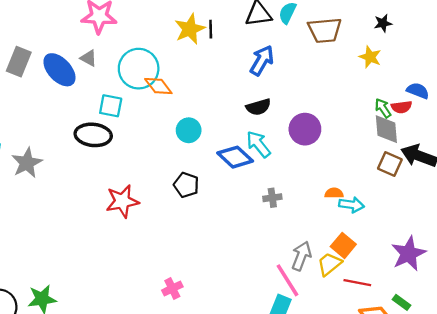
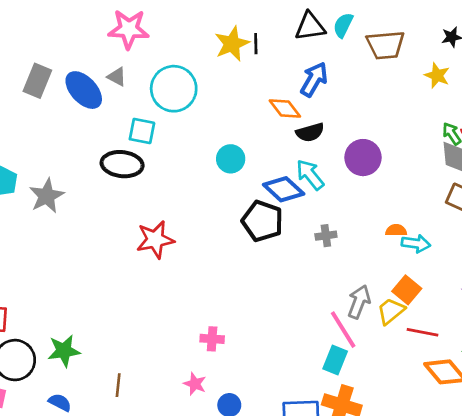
orange diamond: (158, 86) -> (285, 109), moved
black pentagon: (186, 185) -> (262, 221), moved, size x1.4
pink cross: (172, 288) -> (212, 339), turned 30

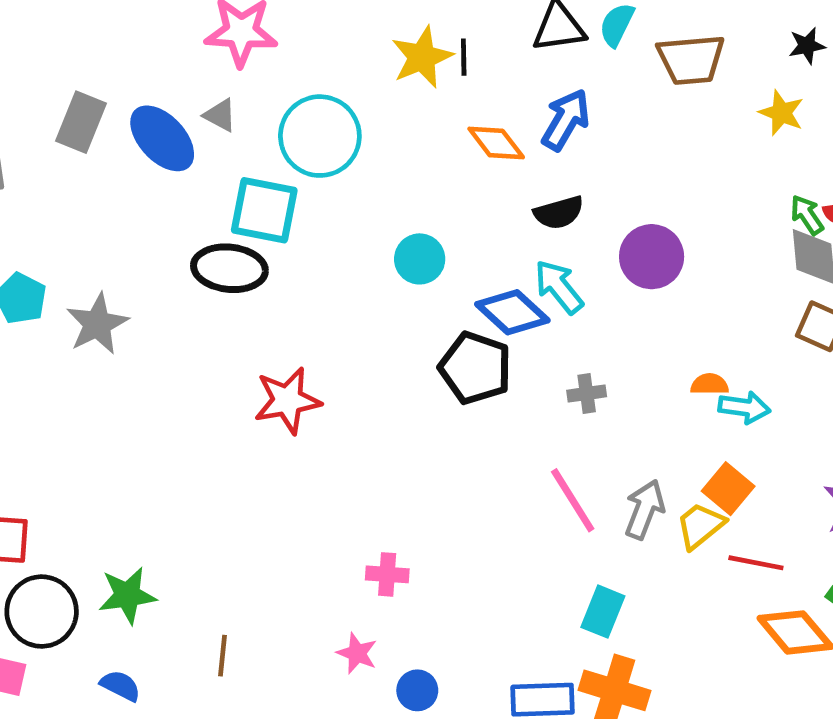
orange diamond: (285, 109) -> (496, 143), moved
cyan square: (142, 131) -> (264, 210), size x1.4
pink line: (343, 330) -> (573, 500), moved

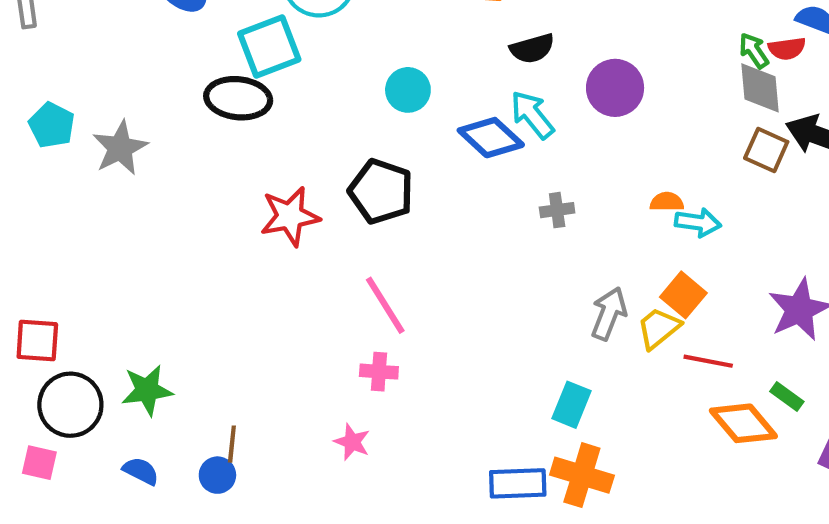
cyan square: (264, 210) -> (269, 46), turned -32
black pentagon: (475, 368) -> (381, 191), moved
pink line: (573, 500) -> (385, 305), moved
blue circle: (417, 690) -> (217, 475), moved

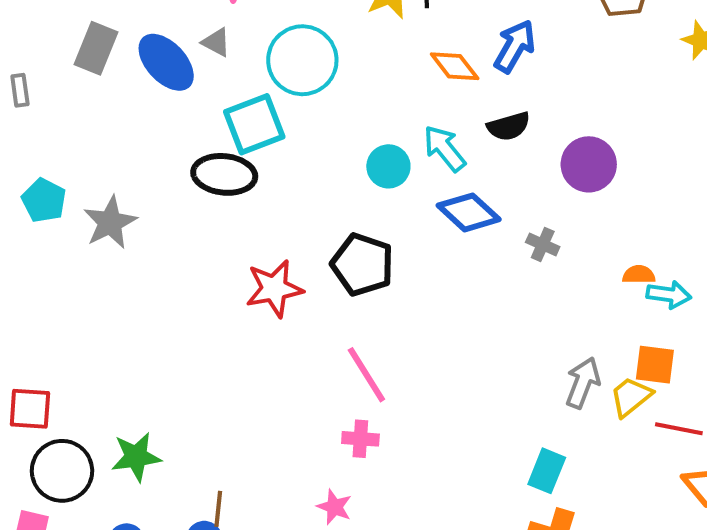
cyan arrow: (532, 115) -> (445, 148), moved
gray cross: (557, 210) -> (543, 245), moved, turned 32
orange square: (683, 295) -> (655, 365), turned -33

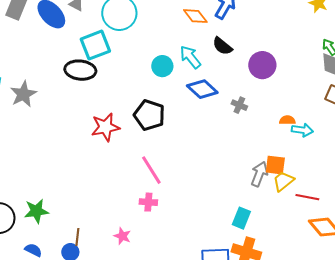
black semicircle: (509, 126) -> (222, 46), turned 55
orange square: (655, 365) -> (275, 165), moved
pink star: (334, 507) -> (122, 236), moved

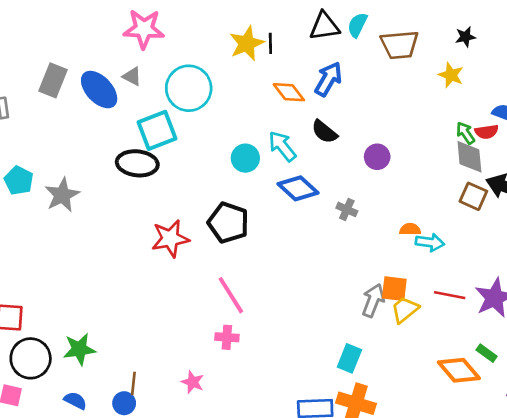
purple circle: (262, 65) -> (377, 157), size x0.7
red line: (307, 197) -> (450, 295), moved

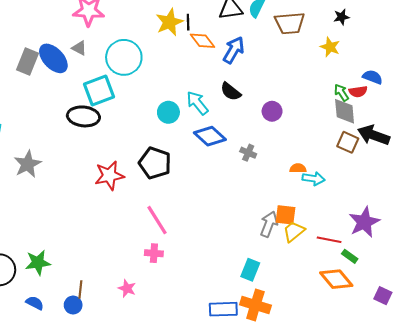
gray rectangle: (53, 80) -> (27, 62), moved
orange diamond: (289, 92) -> (203, 41), moved
gray star: (62, 195) -> (27, 164), moved
red line: (450, 295) -> (329, 240), moved
green rectangle: (487, 353) -> (350, 256), moved

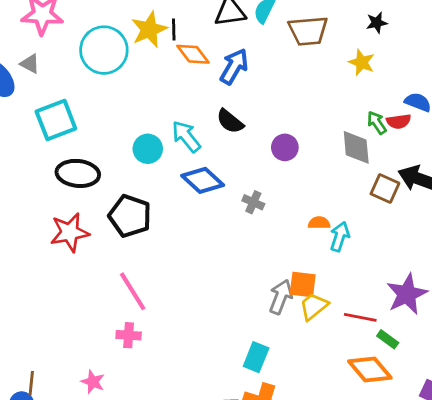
cyan circle: (124, 57) -> (104, 50), moved
gray diamond: (345, 111) -> (356, 147), moved
black ellipse: (83, 116) -> (78, 173), moved
cyan arrow: (313, 179) -> (340, 237), turned -80

